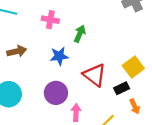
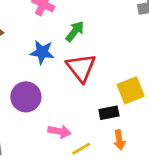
red triangle: (95, 75) -> (81, 68), moved
pink arrow: (76, 113) -> (59, 131), moved, turned 84

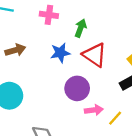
purple circle: (26, 97) -> (77, 88), moved

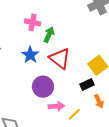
pink cross: (49, 15) -> (33, 22), moved
blue star: (60, 53) -> (30, 55), turned -30

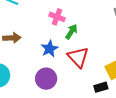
purple circle: (43, 87) -> (46, 79), moved

